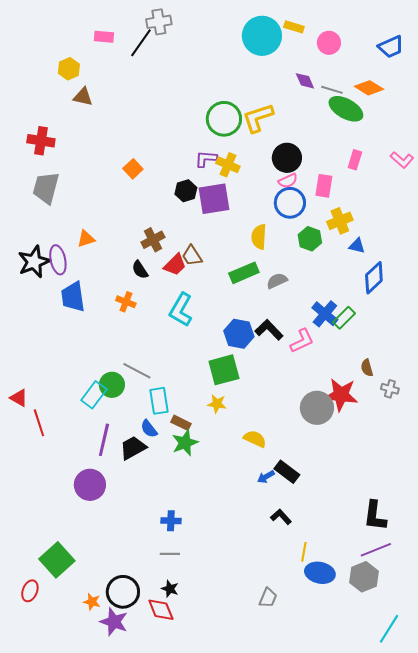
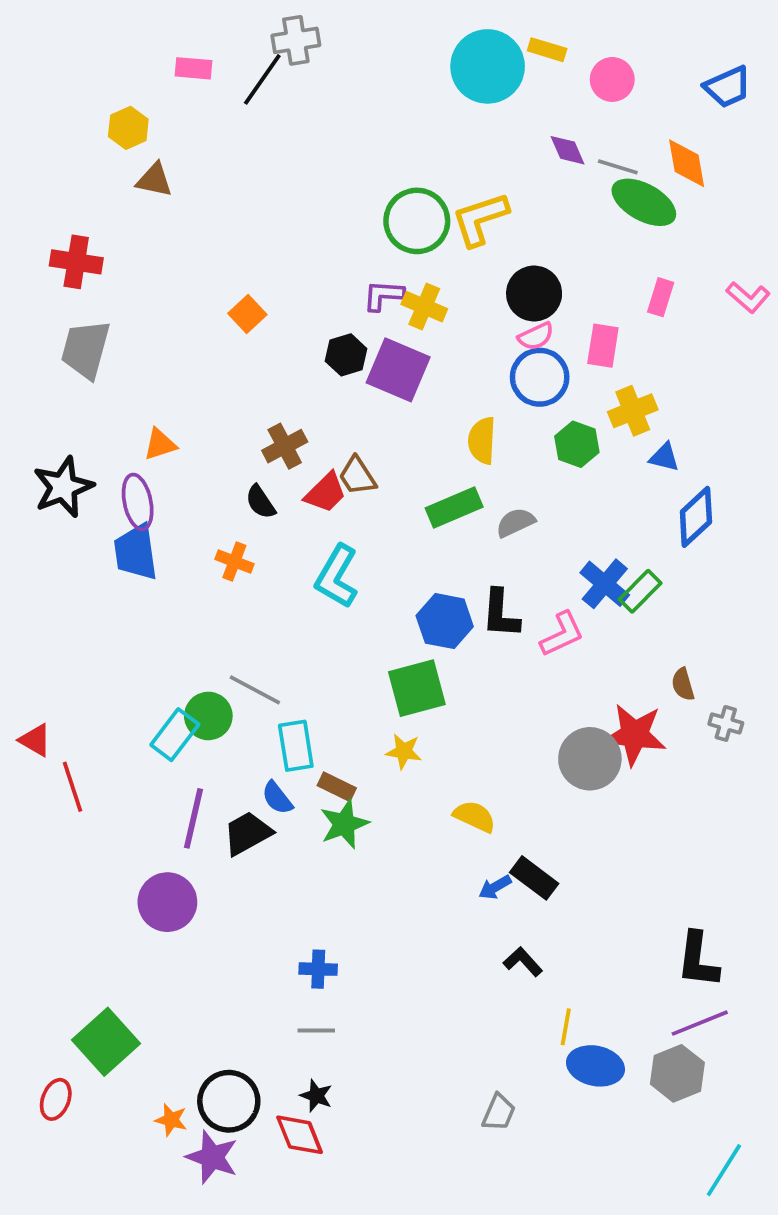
orange diamond: (369, 88) -> (687, 163), turned 48
purple square: (214, 199) -> (398, 370), turned 32
purple ellipse: (58, 260) -> (138, 502), moved
black L-shape: (269, 330) -> (501, 614), turned -132

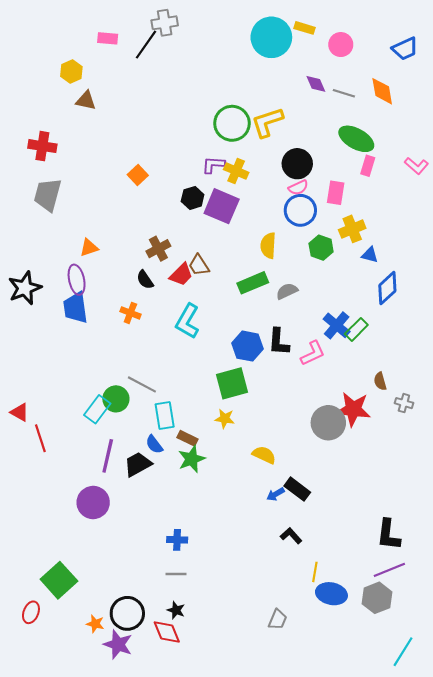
green ellipse: (644, 202) -> (356, 139), moved
black star: (63, 487) -> (25, 288), moved

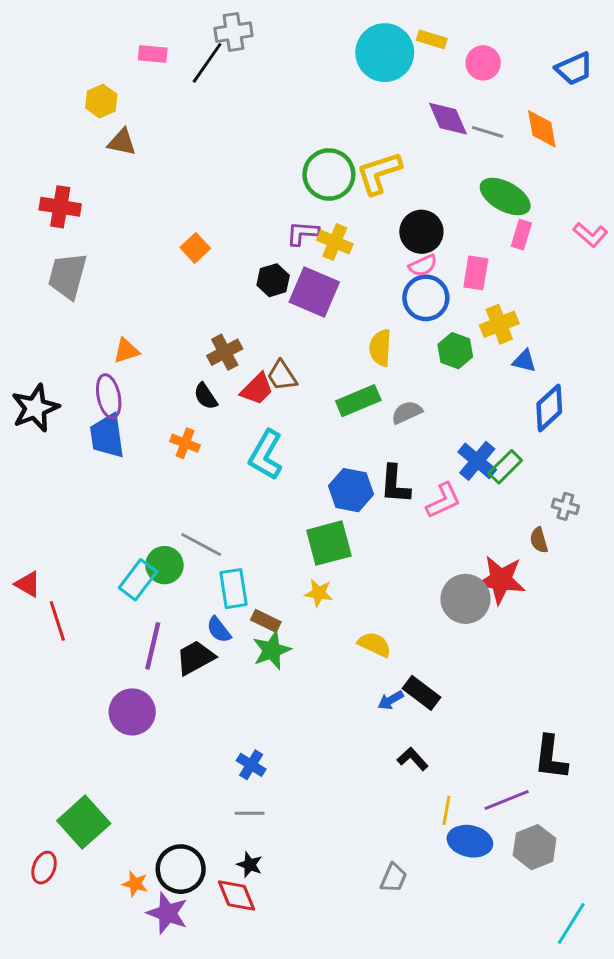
purple diamond: (316, 84) -> (448, 119), size x1.4
gray cross: (404, 403) -> (565, 506), moved
blue cross: (177, 540) -> (251, 765), turned 30
purple line: (389, 570) -> (507, 800), moved

